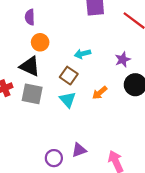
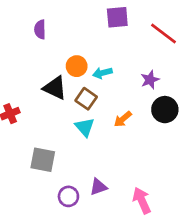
orange circle: (40, 42) -> (77, 66), moved
black triangle: (30, 66) -> (55, 88), moved
gray square: (32, 94) -> (43, 160), moved

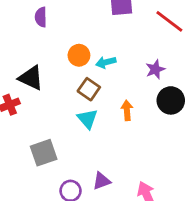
black triangle: (55, 88) -> (31, 78), moved
orange arrow: (123, 119) -> (127, 110), turned 126
gray square: (43, 160) -> (44, 153), turned -30

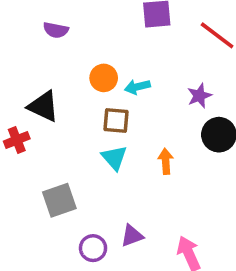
purple semicircle: (41, 17) -> (56, 30), turned -78
brown square: (89, 89) -> (116, 120), turned -30
orange arrow: (127, 110) -> (166, 161), moved

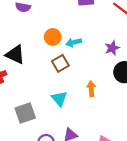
brown square: (116, 120) -> (60, 63), turned -35
cyan triangle: (114, 158) -> (59, 99), moved

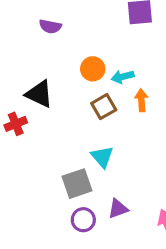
orange arrow: (91, 89) -> (141, 100), moved
gray square: (25, 113) -> (77, 184), moved

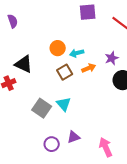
purple semicircle: (50, 26) -> (13, 21), moved, turned -120
orange arrow: (141, 100) -> (89, 68), turned 72
gray square: (77, 184) -> (42, 108), moved, turned -36

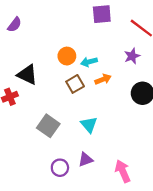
purple semicircle: (13, 21) -> (15, 25), turned 56
purple star: (112, 58) -> (132, 56), moved
cyan triangle: (64, 104) -> (89, 125), moved

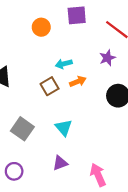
orange circle: (67, 56) -> (41, 27), moved
purple circle: (60, 168) -> (14, 171), moved

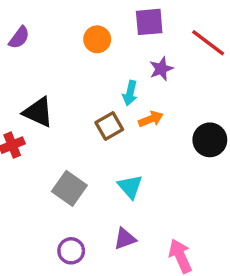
purple star: (107, 58) -> (161, 69), moved
cyan arrow: (64, 64) -> (130, 93), turned -63
purple circle: (14, 171) -> (71, 251), moved

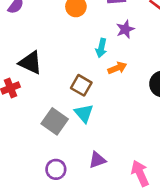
brown square: (109, 126) -> (81, 85), moved, turned -30
cyan triangle: (130, 187) -> (84, 113), moved

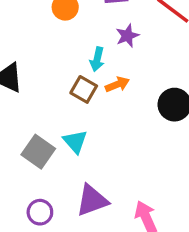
brown square: (81, 85) -> (84, 89), moved
purple triangle: (97, 160) -> (92, 200), size x1.5

